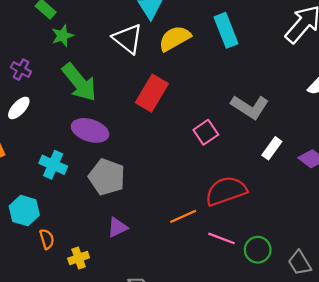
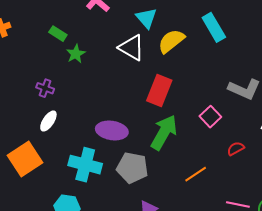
green arrow: (79, 82) -> (164, 132), moved, turned -102
cyan cross: (53, 165) -> (85, 165), size x1.4
red semicircle: (226, 191) -> (236, 149), moved, size x0.5
orange line: (183, 216) -> (196, 174), moved

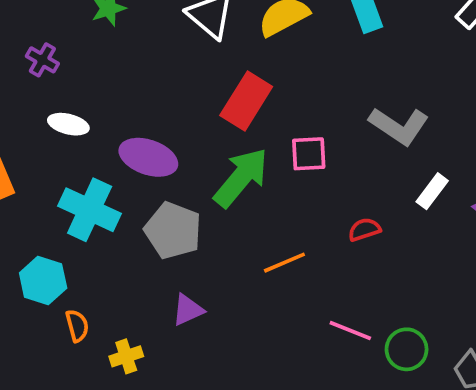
pink square: (210, 117) -> (309, 154), moved, turned 30
white ellipse: (48, 121) -> (68, 124), moved, turned 60

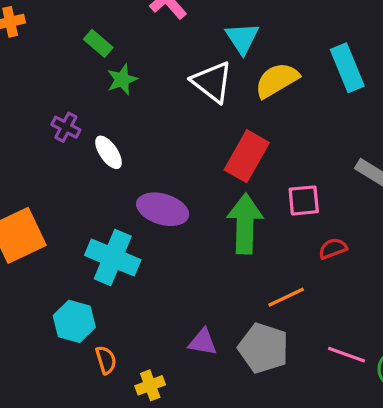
white ellipse: (68, 124) -> (109, 152), moved, turned 44
green arrow: (241, 178) -> (245, 224), turned -36
red semicircle: (364, 230) -> (333, 248), moved
gray pentagon: (173, 231) -> (263, 348), moved
purple triangle: (188, 310) -> (203, 342), turned 36

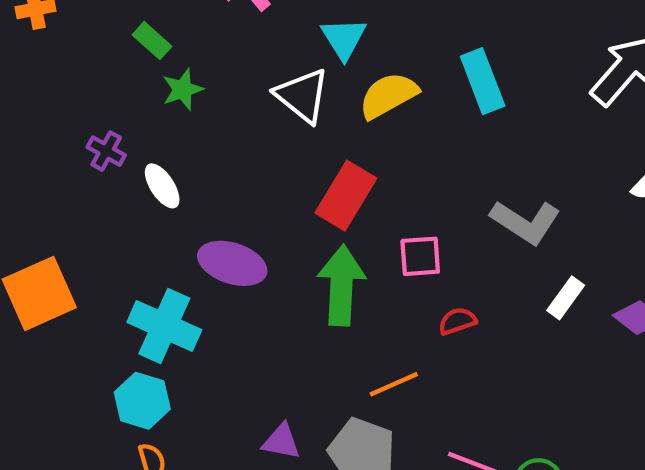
cyan hexagon: (74, 321) -> (142, 401), moved

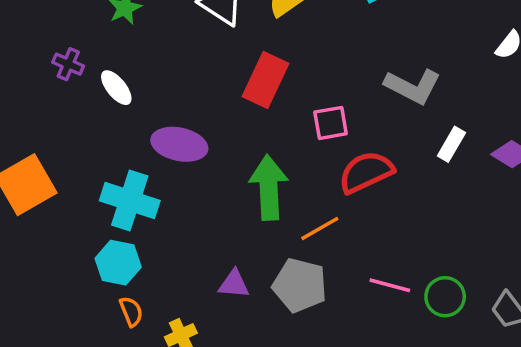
green arrow: (341, 285) -> (269, 188), moved
red semicircle: (457, 321) -> (366, 172), size x1.8

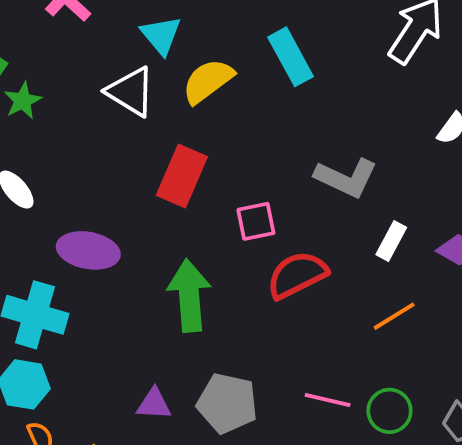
orange line: (320, 228) -> (394, 316), moved

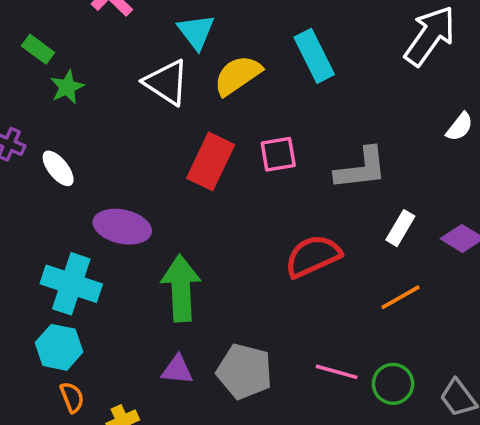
gray L-shape: (346, 178) -> (361, 169), turned -34
pink square: (256, 221) -> (278, 154), moved
green arrow: (189, 296) -> (181, 288), moved

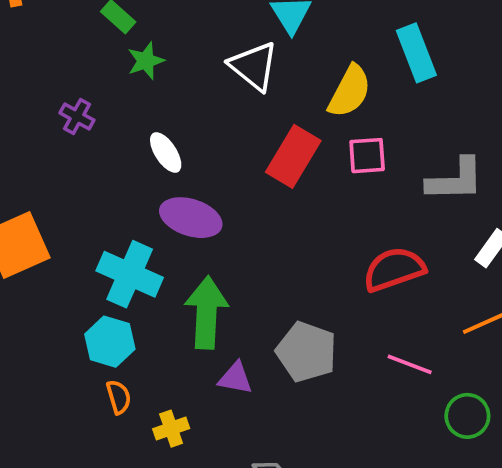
yellow semicircle: (238, 75) -> (350, 91), moved, turned 147
white ellipse: (58, 168) -> (166, 152), moved
green arrow: (181, 288) -> (206, 313), moved
gray pentagon: (244, 371) -> (306, 352), moved
pink line: (337, 372) -> (410, 364), moved

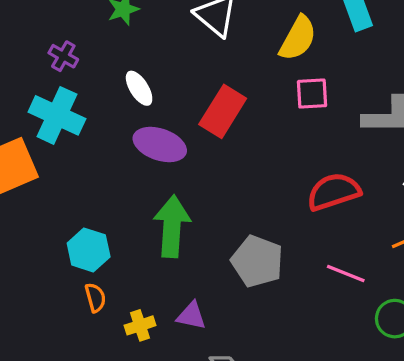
red rectangle: (293, 156) -> (223, 111), moved
cyan cross: (130, 274) -> (57, 115), moved
purple triangle: (235, 378) -> (191, 316), moved

